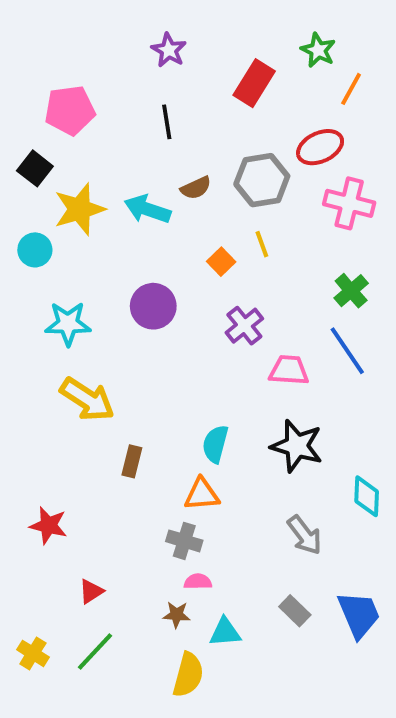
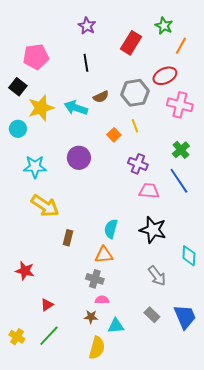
purple cross: (244, 326) -> (138, 164), moved, turned -30

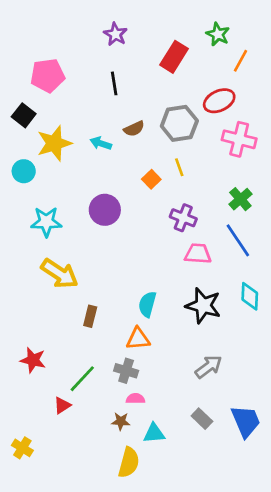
cyan arrow: (76, 108) -> (101, 143), size x0.7
cyan diamond: (189, 256) -> (250, 296), moved
gray arrow: (157, 276) -> (209, 367), turned -90
green line: (49, 336) -> (82, 379), moved

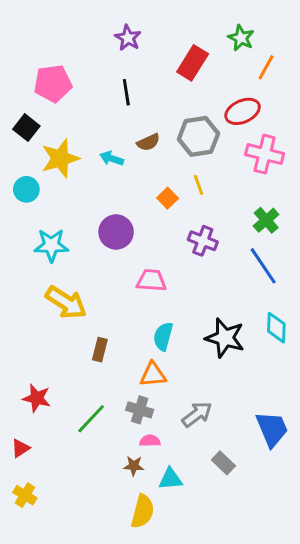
pink trapezoid: (198, 254) -> (151, 280), moved
gray arrow: (209, 367) -> (197, 414), moved
red triangle: (62, 405) -> (20, 448), moved
blue trapezoid: (246, 421) -> (272, 429), moved

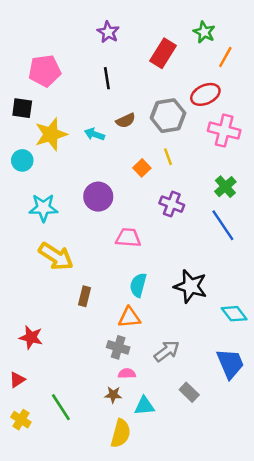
black square: (26, 128) -> (22, 108), turned -30
cyan diamond: (276, 328) -> (234, 314), moved, turned -40
green line: (91, 419) -> (61, 407), moved, turned -76

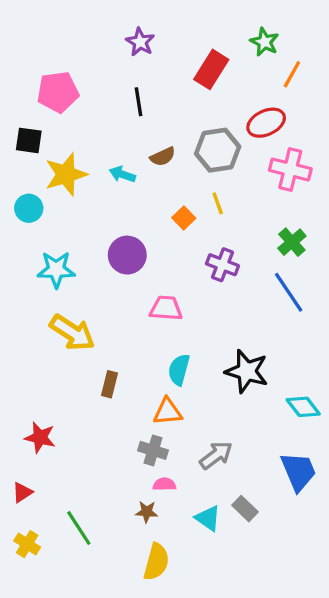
cyan triangle: (144, 406) -> (208, 518), moved, turned 40

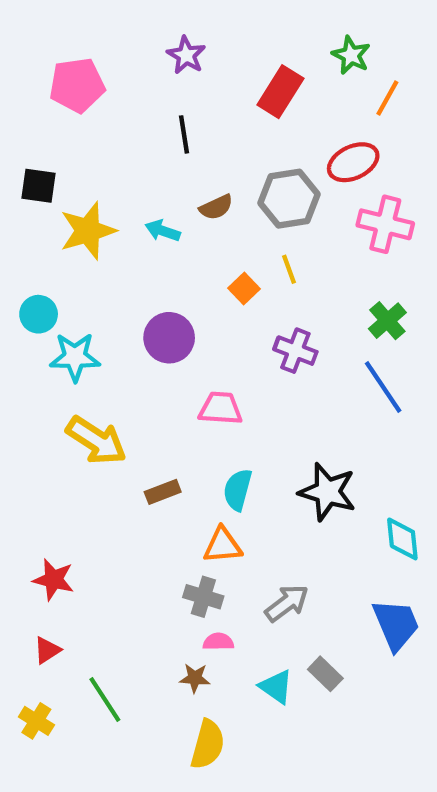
pink pentagon: (58, 92) -> (77, 85), moved
cyan circle: (29, 208) -> (39, 314), moved
brown rectangle: (109, 384) -> (163, 492), moved, turned 55
cyan diamond: (303, 407) -> (402, 539), turned 32
red triangle: (22, 492) -> (47, 650), moved

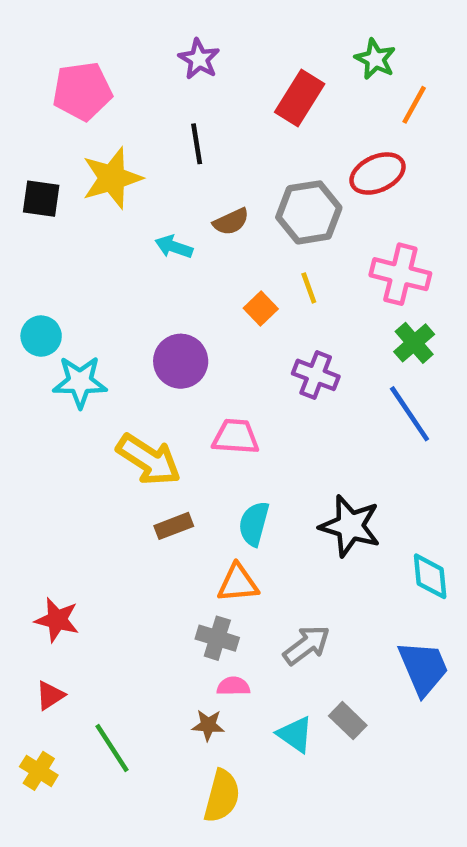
pink cross: (385, 224) -> (400, 274), moved
yellow star: (88, 231) -> (112, 178), moved
yellow arrow: (96, 440) -> (149, 460), moved

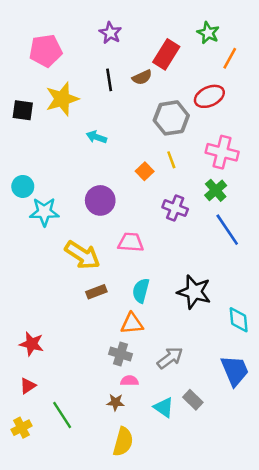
brown semicircle: (231, 222) -> (142, 77), moved
green cross: (414, 343) -> (216, 190), moved
yellow cross: (39, 771) -> (21, 428), turned 30

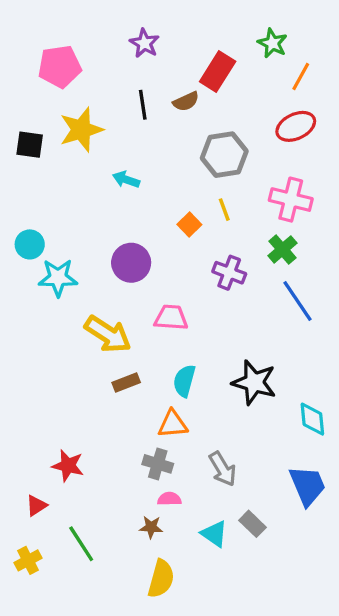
red ellipse: (209, 96) -> (296, 126), moved
red star: (32, 344) -> (68, 466), moved
gray arrow: (170, 358) -> (223, 469), turned 96

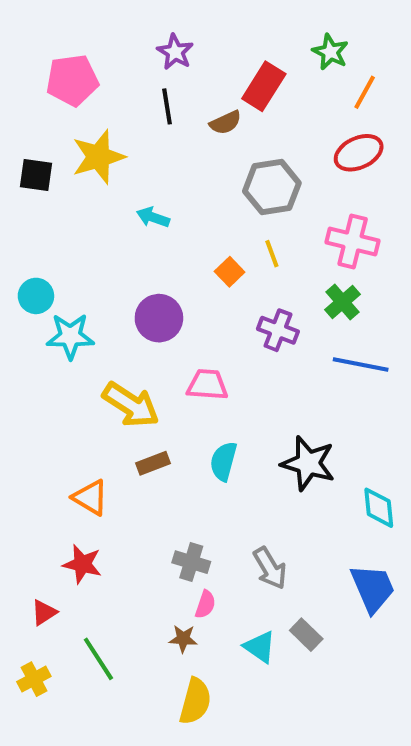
black line: (143, 105) -> (167, 106), moved
blue line: (297, 301) -> (361, 364), turned -45
orange triangle: (173, 424) -> (90, 498), moved, turned 36
pink semicircle: (169, 499) -> (205, 604), turned 110

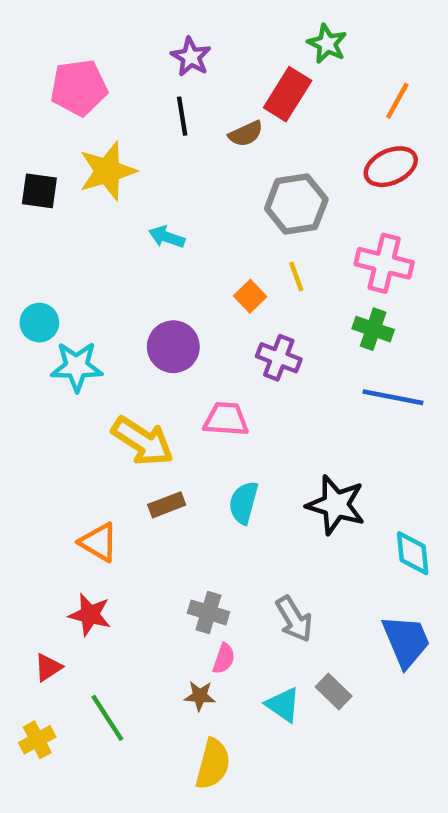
green star: (330, 52) -> (327, 44), moved
green cross: (342, 302) -> (373, 329), turned -30
purple cross: (278, 330) -> (279, 358), moved

